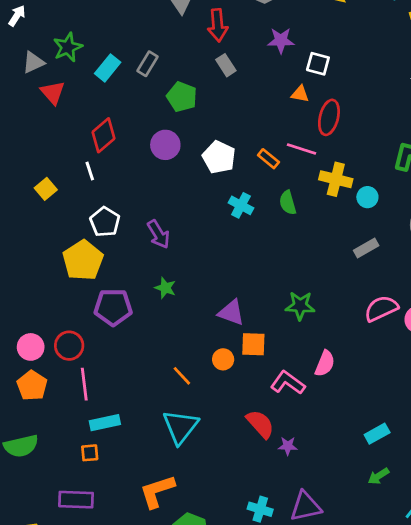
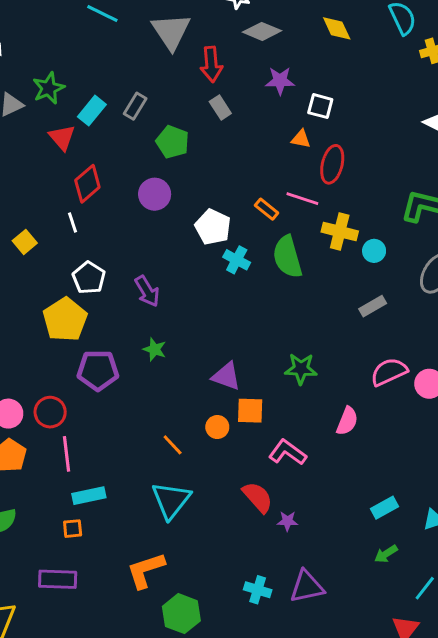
red triangle: (53, 93) -> (62, 137), moved
white pentagon: (219, 157) -> (213, 227), moved
green semicircle: (288, 203) -> (287, 257), size x1.6
pink semicircle: (325, 363) -> (347, 421), moved

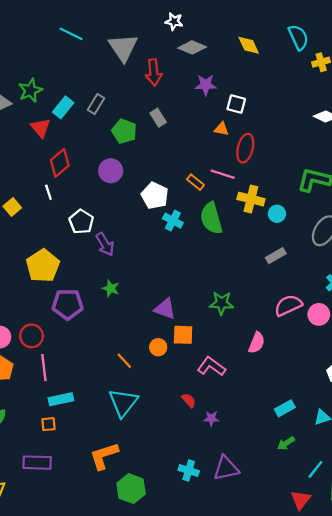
gray rectangle: (220, 108) -> (158, 118), moved
white pentagon: (89, 278) -> (81, 222), moved
red semicircle: (258, 497) -> (189, 400), size x0.6

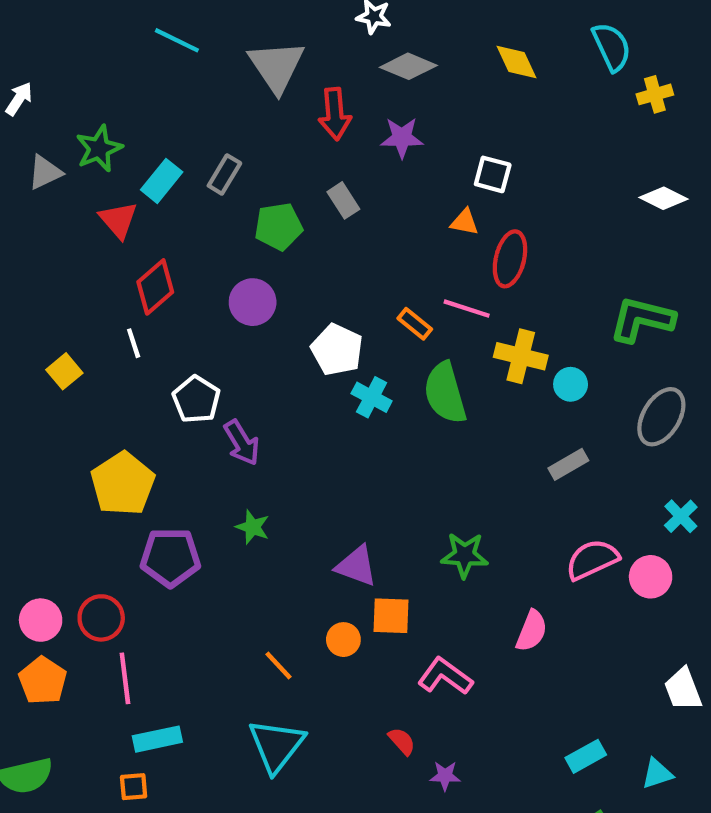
purple star: (206, 85) -> (402, 138), moved
green pentagon: (124, 131) -> (279, 226), turned -30

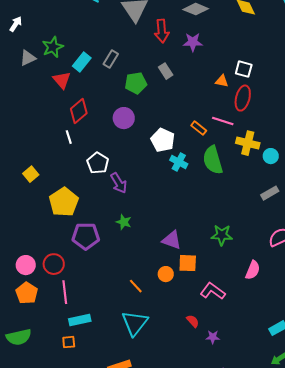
white square: (493, 174) -> (244, 69), moved
yellow square: (64, 371) -> (31, 174), moved

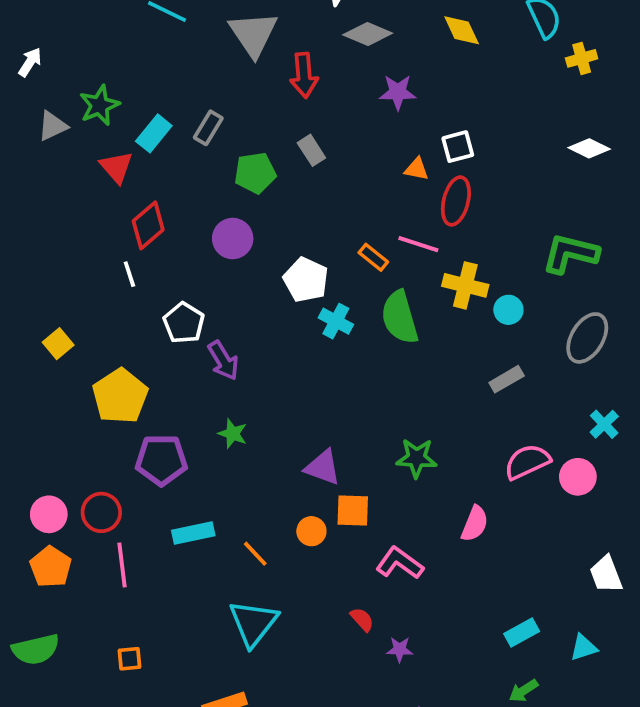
purple star: (193, 42) -> (398, 92), moved
white square: (244, 69) -> (458, 147), turned -30
cyan rectangle: (80, 320) -> (193, 533), moved

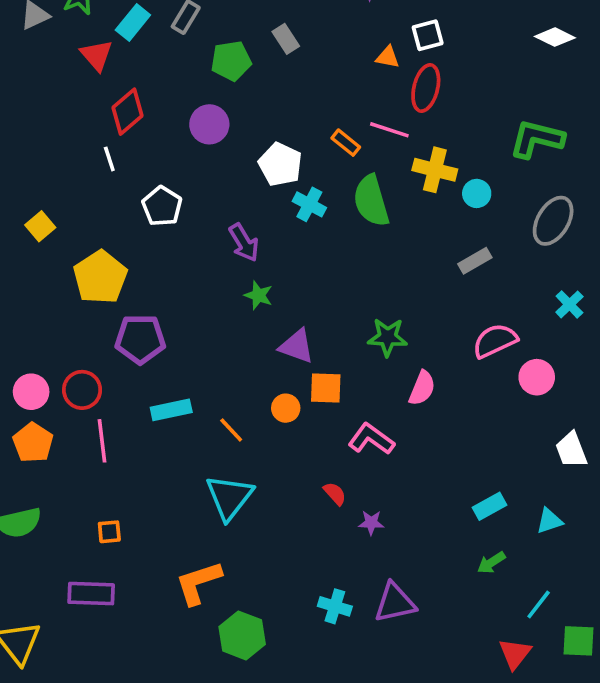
purple arrow: (223, 360) -> (244, 243), moved
green star: (233, 434) -> (258, 295), moved
pink circle: (578, 477) -> (537, 377), moved
pink semicircle: (475, 524) -> (422, 388), moved

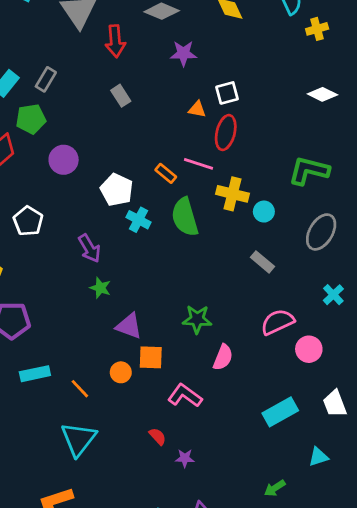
green pentagon: (231, 61) -> (31, 119), moved
gray rectangle: (475, 261) -> (263, 262), turned 70
cyan rectangle: (489, 506) -> (280, 412), moved, size x1.4

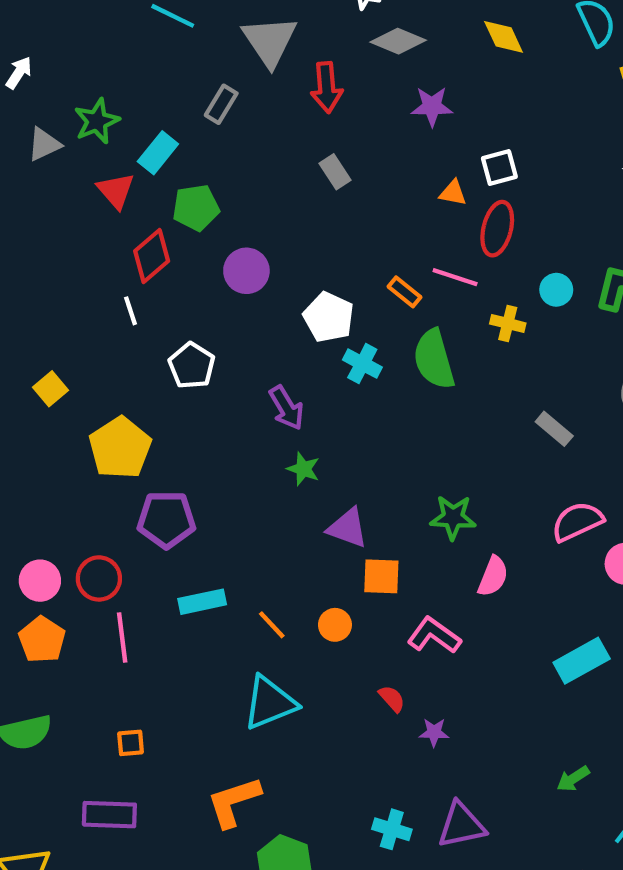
gray rectangle: (46, 79) -> (221, 104), moved
yellow cross: (233, 194) -> (508, 323), size x0.7
cyan circle: (264, 212) -> (556, 290), moved
orange circle: (121, 372) -> (335, 625), moved
cyan triangle: (79, 439) -> (270, 703), turned 30

